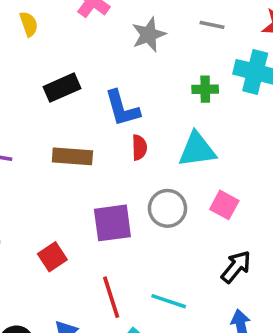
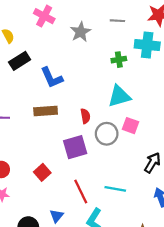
black rectangle: (62, 88) -> (20, 61), moved
blue L-shape: (122, 108) -> (52, 78), moved
red semicircle: (139, 147) -> (85, 116), moved
pink square: (224, 205) -> (131, 126), moved

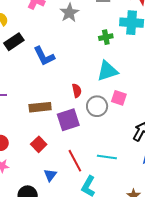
brown rectangle: (46, 111) -> (40, 107), moved
blue triangle: (57, 216) -> (50, 175), moved

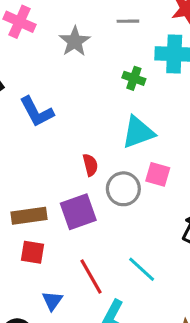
green cross: (106, 37) -> (134, 78), turned 32
brown rectangle: (40, 107) -> (29, 216), moved
red square: (39, 144) -> (32, 252), turned -35
cyan line: (107, 157) -> (142, 269), turned 36

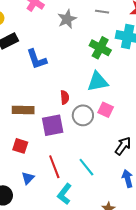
green cross: (134, 78) -> (100, 48), size x1.5
brown rectangle: (29, 216) -> (23, 110), moved

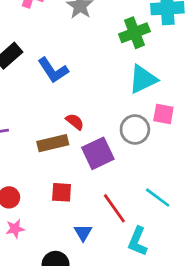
green cross: (100, 48) -> (134, 33), turned -35
red semicircle: (65, 97) -> (75, 122), moved, turned -32

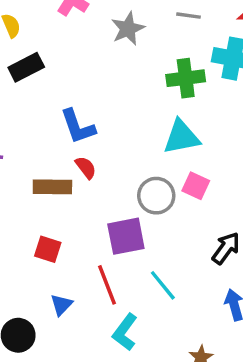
blue L-shape: (53, 70) -> (78, 127), moved
purple square: (98, 153) -> (126, 236), moved

